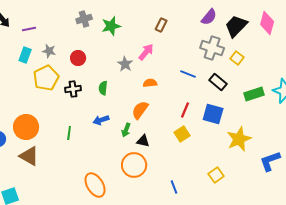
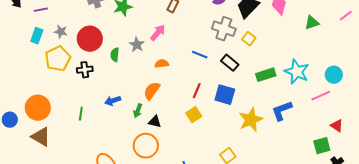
red circle: (78, 58) -> (90, 39), size x1.6
green semicircle: (103, 88) -> (115, 55), moved
blue L-shape: (270, 161) -> (282, 111), moved

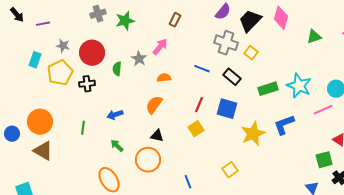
cyan rectangle: (37, 36) -> (35, 60), moved
green arrow: (138, 111) -> (117, 146), moved, turned 112

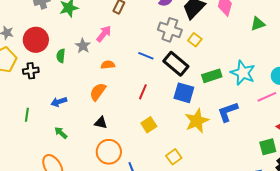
black rectangle: (232, 77) -> (176, 64), size x1.4
blue square: (227, 109) -> (184, 93), moved
yellow square: (196, 129) -> (149, 125), moved
orange circle: (148, 160) -> (109, 152), moved

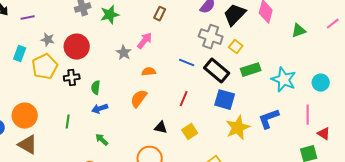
green semicircle: (61, 56) -> (96, 88), moved
green rectangle: (212, 76) -> (251, 70), moved
pink line: (267, 97) -> (308, 115), moved, turned -66
black triangle: (101, 123) -> (161, 128), moved

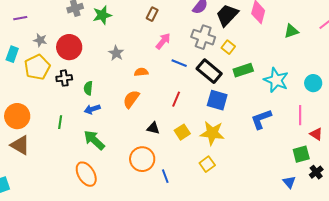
pink arrow: (145, 41) -> (163, 41), moved
yellow star: (238, 128) -> (212, 133), moved, turned 30
green arrow: (102, 140) -> (94, 140), size x1.6

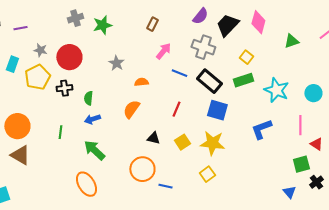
yellow square: (228, 47) -> (246, 57), moved
blue line: (165, 176) -> (165, 186), turned -56

